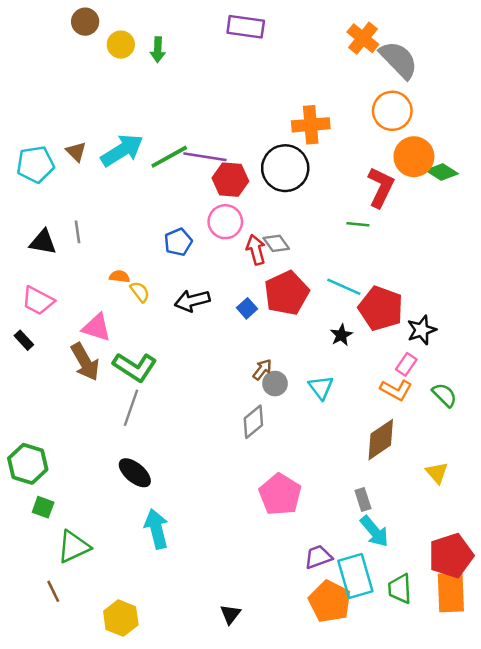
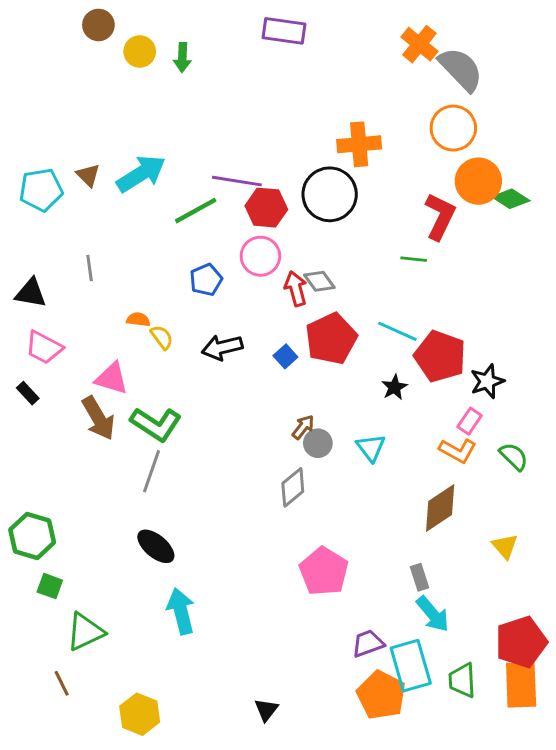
green line: (169, 157) -> (196, 211), moved
black triangle: (43, 242) -> (31, 293), moved

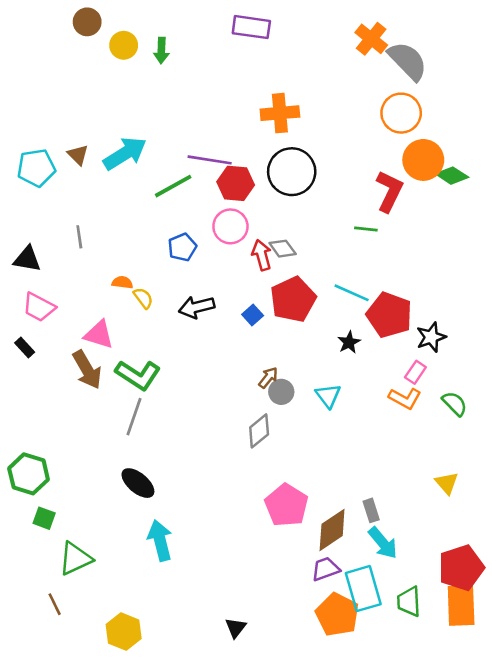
orange cross: (359, 144) -> (280, 113), moved
brown diamond: (440, 508) -> (332, 530), moved

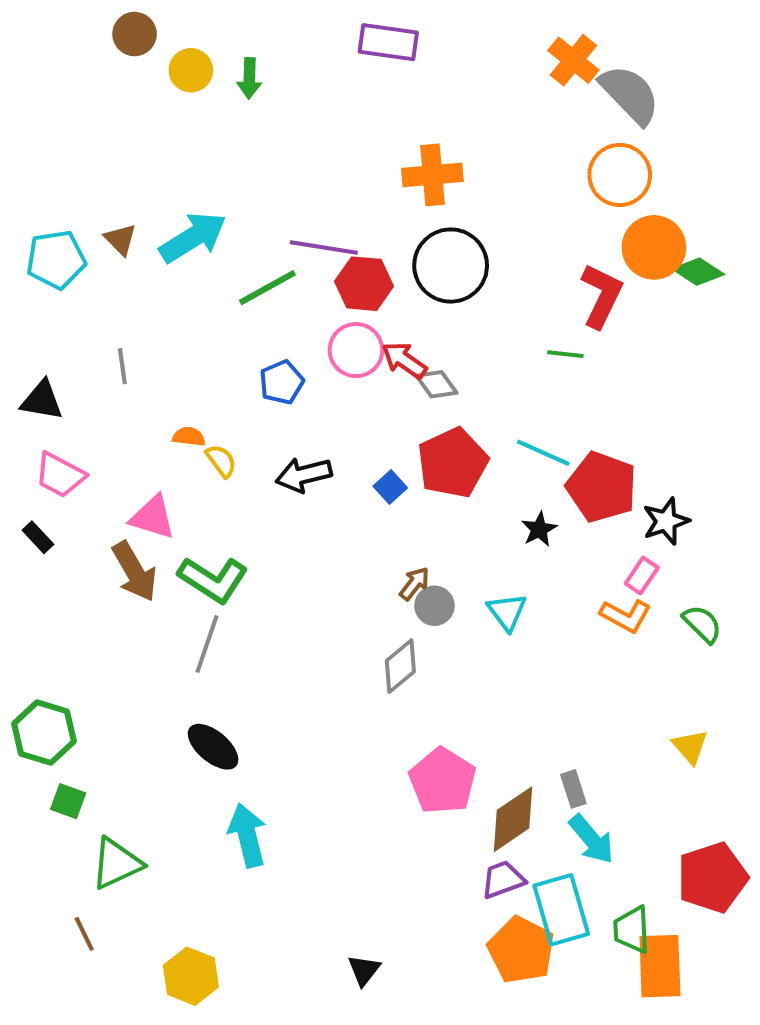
red arrow: (262, 255) -> (404, 360), moved, turned -40
orange rectangle: (461, 606) -> (660, 966), moved

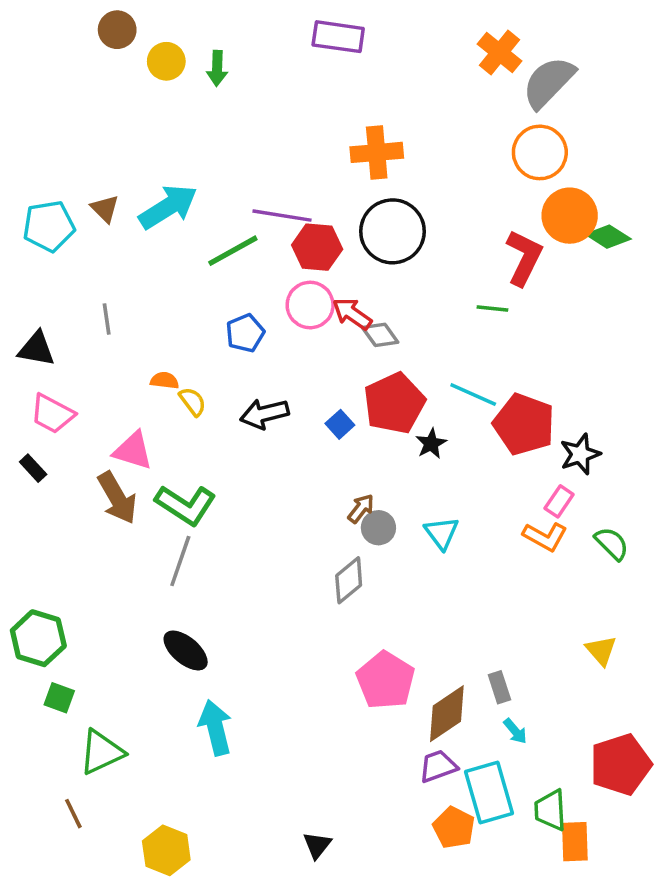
gray semicircle: (630, 94) -> (549, 82), turned -92
black star: (539, 529) -> (431, 444), moved
cyan arrow: (592, 839) -> (515, 731), size x0.6
orange pentagon: (521, 950) -> (454, 828), size x0.7
orange rectangle: (660, 966) -> (575, 842), size x0.7

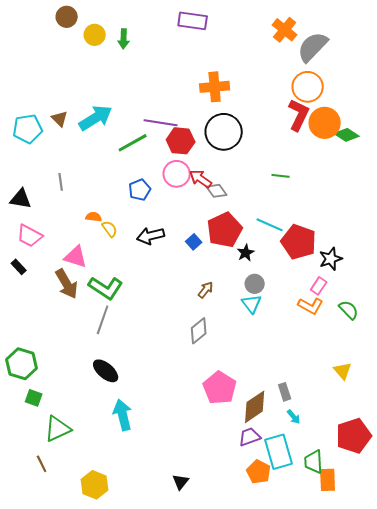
red L-shape: (524, 258) -> (299, 115), moved
gray circle: (378, 528) -> (255, 284), moved

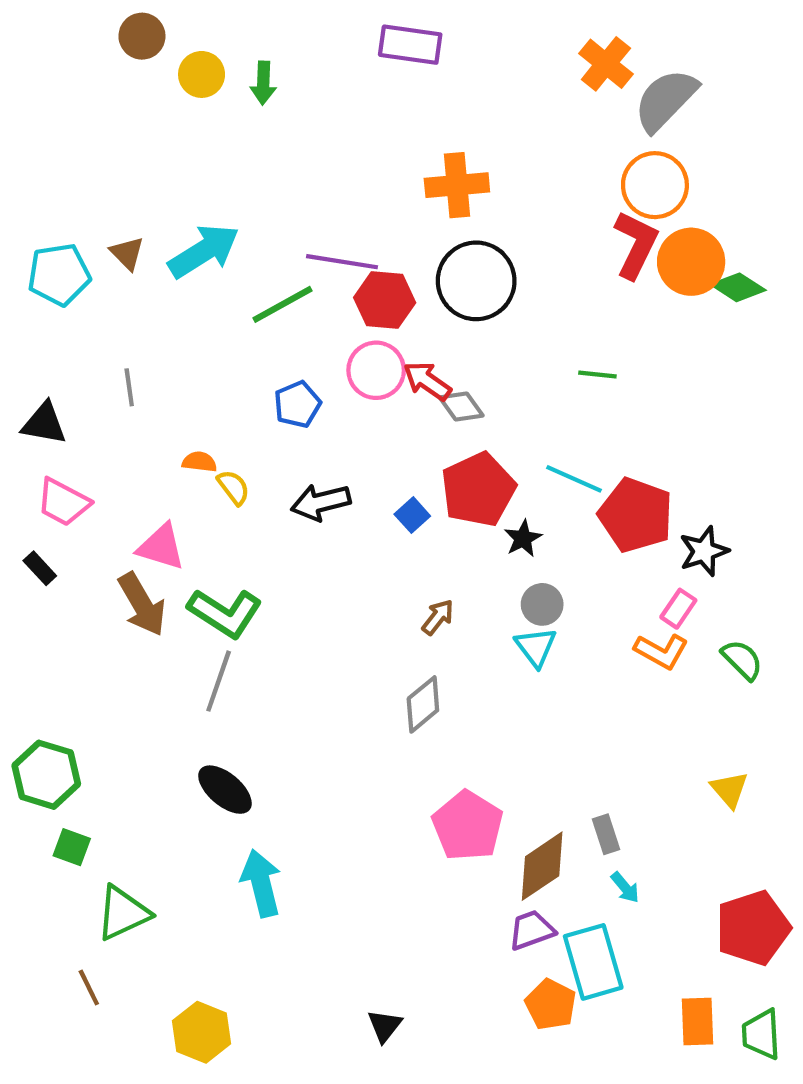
green trapezoid: (314, 462) -> (761, 1034), moved

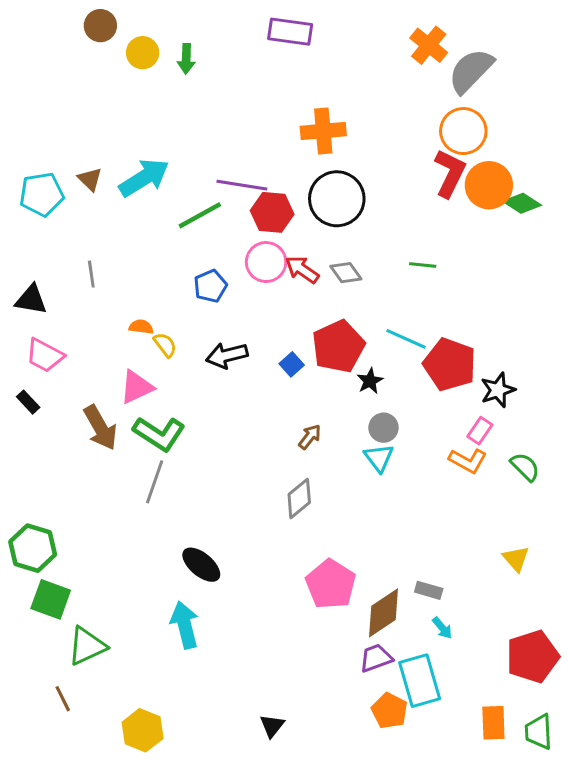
gray diamond: (461, 406) -> (346, 273), moved
pink triangle: (161, 547) -> (137, 387), moved, turned -42
black ellipse: (225, 790) -> (201, 565), moved
gray rectangle: (606, 834) -> (429, 590), turned -56
green square: (72, 847) -> (51, 599), size x1.5

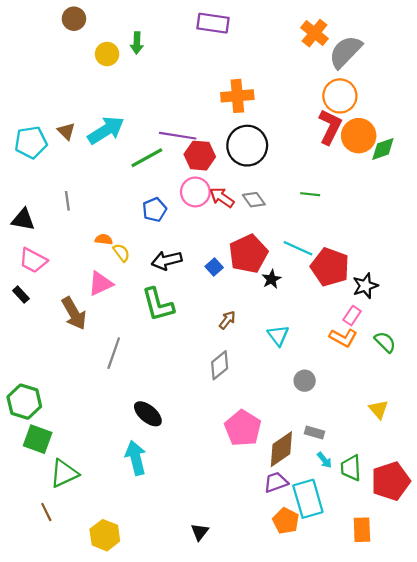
yellow circle: (143, 53) -> (107, 54), moved
green diamond: (522, 203) -> (383, 149), turned -52
gray circle: (383, 428) -> (305, 381), moved
green L-shape: (159, 434) -> (158, 305), moved, turned 42
green trapezoid: (539, 732) -> (351, 468), moved

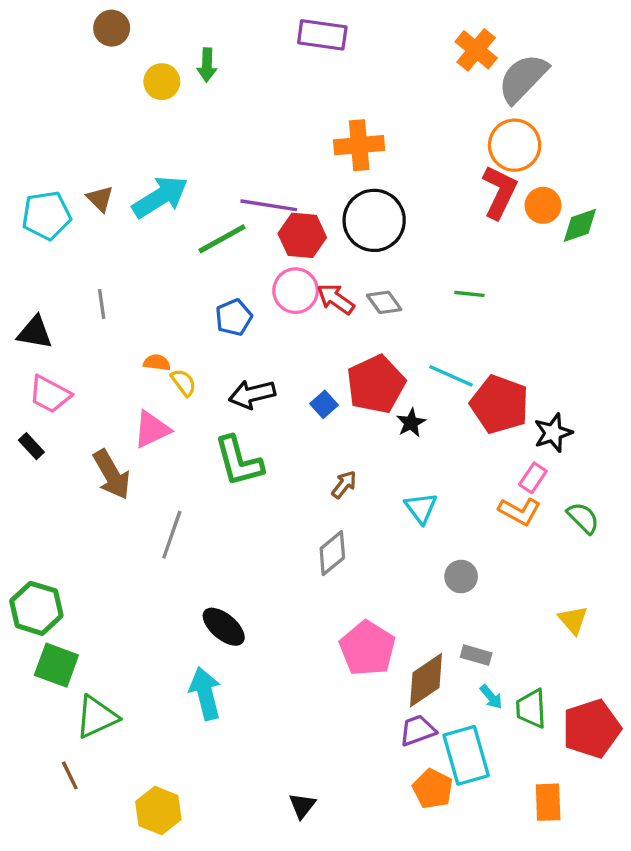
orange circle: (359, 136) -> (543, 205), size x0.7

